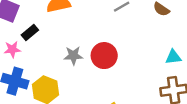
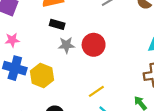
black rectangle: (30, 33) -> (57, 24), moved, turned 56

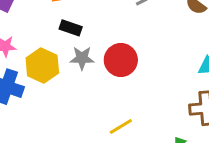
yellow hexagon: (42, 75) -> (42, 65), moved

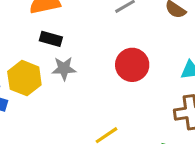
red circle: (121, 60) -> (132, 65), moved

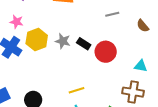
black rectangle: (51, 39) -> (84, 44), moved

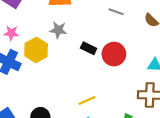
gray line: (112, 14) -> (116, 12), turned 40
gray star: (63, 41) -> (58, 30), moved

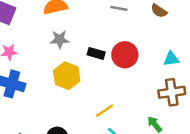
yellow hexagon: (36, 50) -> (67, 76), moved

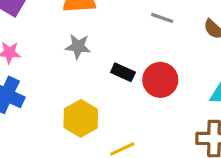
yellow hexagon: (67, 76) -> (81, 118), moved

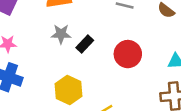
black rectangle: (123, 72) -> (85, 44), moved, turned -66

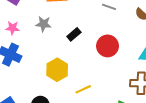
gray star: (61, 34) -> (43, 24), moved

